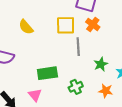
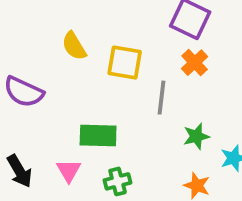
yellow square: (66, 25) -> (125, 63), moved
green cross: (76, 87) -> (118, 181), moved

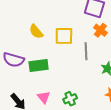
green rectangle: (98, 136) -> (39, 66), moved

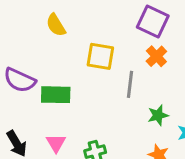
yellow semicircle: (36, 32) -> (56, 25), moved

